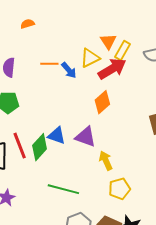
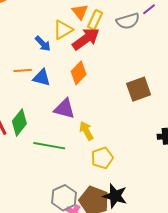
orange line: (49, 64) -> (23, 71), moved
blue triangle: (57, 136) -> (42, 78), moved
green line: (63, 189) -> (49, 146), moved

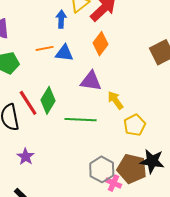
blue arrow: (43, 44) -> (61, 19), turned -126

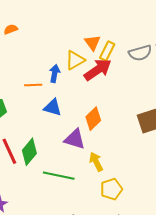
orange diamond: (100, 44) -> (93, 119), moved
orange line: (45, 48) -> (33, 85), moved

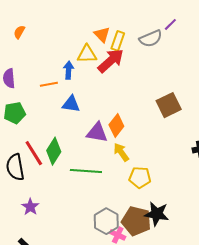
orange semicircle: (11, 29) -> (19, 32), turned -32
yellow triangle: (75, 60) -> (87, 54), turned 35
orange diamond: (93, 119) -> (116, 126), moved
yellow pentagon: (111, 189) -> (140, 177), turned 30

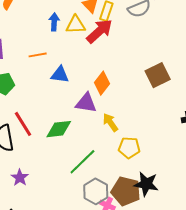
blue arrow: (68, 70) -> (54, 22), moved
orange diamond: (116, 126) -> (102, 83), moved
green diamond: (54, 151) -> (59, 129), moved, turned 52
green line: (86, 171) -> (82, 162), moved, turned -48

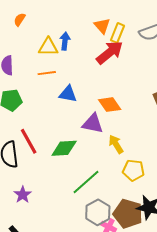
yellow triangle: (76, 25) -> (48, 47), moved
orange diamond: (102, 83) -> (110, 105), turned -75

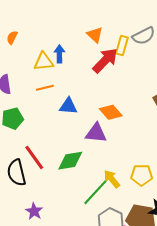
yellow rectangle: (118, 33) -> (122, 45), moved
yellow arrow: (116, 144) -> (112, 179), moved

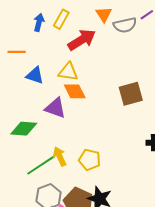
orange triangle: (95, 35) -> (104, 14), moved
yellow rectangle: (122, 45) -> (61, 19), moved
yellow triangle: (44, 62) -> (68, 72), moved

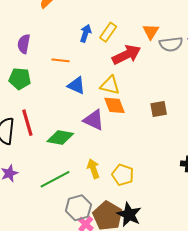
brown square: (131, 94) -> (159, 109), moved, size x0.7
green line: (41, 165) -> (55, 179), moved

